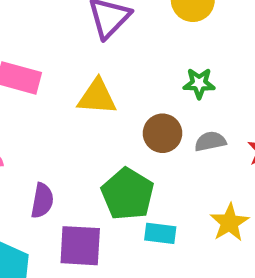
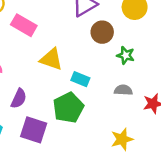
yellow triangle: (97, 97) -> (51, 59), moved
brown circle: (162, 133) -> (102, 32), moved
cyan rectangle: (160, 233) -> (80, 79), moved

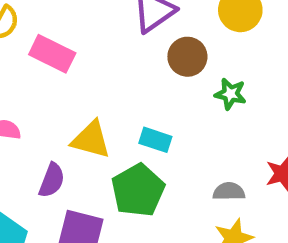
yellow triangle: (51, 59) -> (91, 140), moved
gray semicircle: (123, 90) -> (229, 192), moved

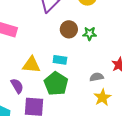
brown circle: (187, 57) -> (69, 29), moved
purple semicircle: (52, 180) -> (17, 86), turned -42

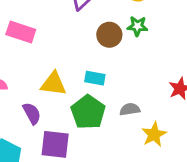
green star: (90, 34) -> (137, 26), moved
gray semicircle: (97, 77) -> (130, 109), moved

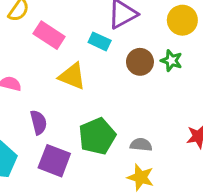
cyan rectangle: (95, 78) -> (100, 41), moved
yellow triangle: (53, 84) -> (72, 76), moved
yellow star: (154, 134) -> (141, 177), moved, turned 30

